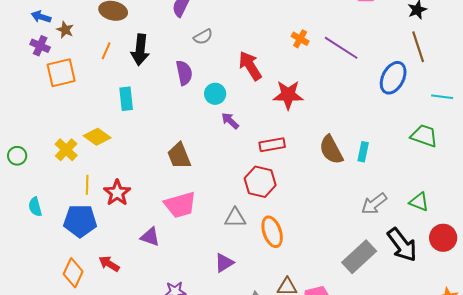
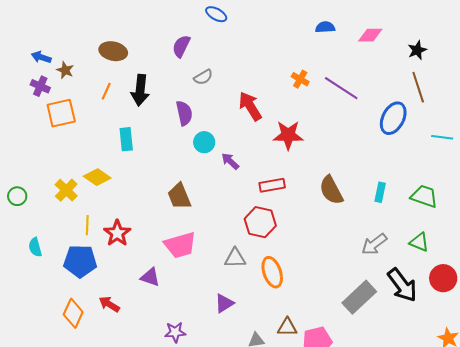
cyan circle: (215, 94) -> (204, 142), moved
green trapezoid: (424, 136) -> (424, 196), moved
cyan rectangle: (363, 152) -> (380, 192), moved

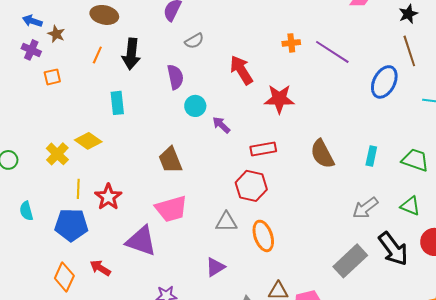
orange cross: (300, 79) -> (291, 43), turned -36
orange square: (61, 113) -> (52, 77), size x0.6
purple triangle: (150, 277) -> (141, 241), size x1.6

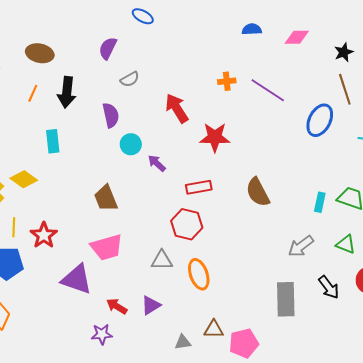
cyan rectangle: (371, 156) -> (320, 202), moved
black arrow: (393, 249) -> (329, 287), size x0.7
gray rectangle: (350, 261) -> (286, 299), turned -48
red arrow: (100, 268) -> (117, 306), moved

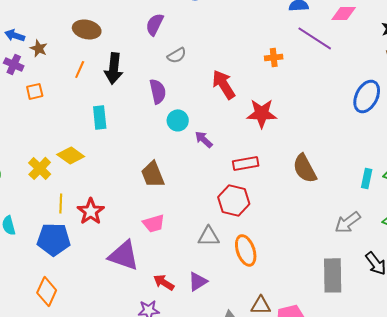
purple line: (268, 90) -> (315, 38), moved
pink trapezoid: (107, 247) -> (154, 223), size x0.7

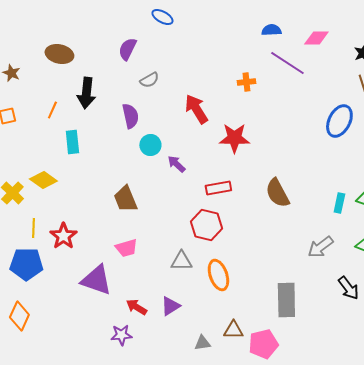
orange line: (80, 69) -> (52, 110), moved
gray rectangle: (333, 275) -> (286, 300), moved

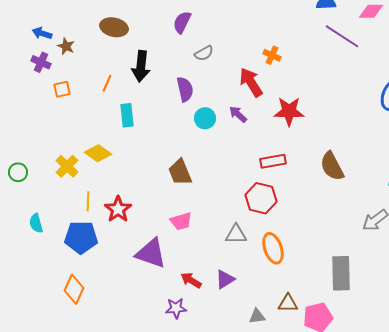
orange cross: (246, 82) -> (272, 55), moved, turned 30
purple arrow: (176, 164) -> (238, 114), moved

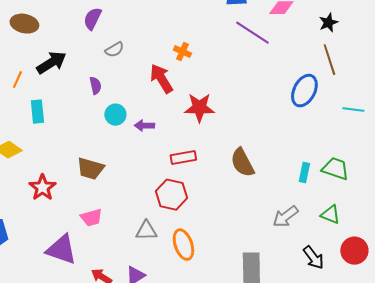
black arrow: (141, 66) -> (51, 63), turned -128
purple semicircle: (185, 89) -> (95, 86), size x0.7
purple arrow: (238, 114) -> (144, 126), moved, turned -42
brown trapezoid: (180, 172) -> (90, 169), turned -52
red star: (118, 209) -> (42, 188), moved

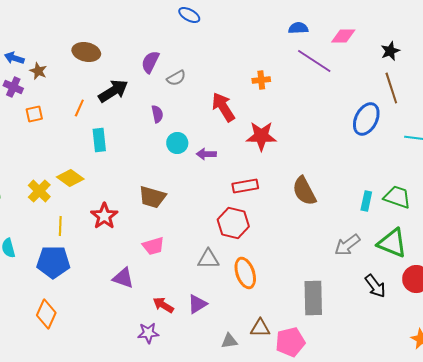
purple semicircle: (92, 19) -> (150, 62), moved
orange cross: (182, 52) -> (261, 80), moved, turned -30
green triangle: (330, 215) -> (392, 243), size x1.5
purple triangle: (61, 250) -> (123, 278), size x0.7

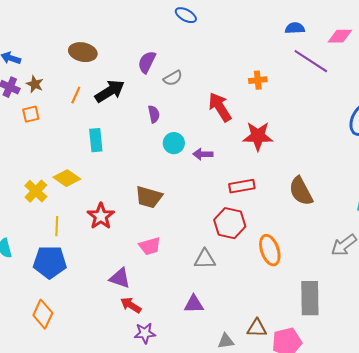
brown star: (38, 71) -> (35, 84), moved
orange line: (79, 108) -> (76, 95), moved
orange ellipse: (245, 273) -> (270, 250), moved
purple triangle: (197, 304) -> (194, 304), turned 30
red arrow: (163, 305) -> (131, 305), moved

